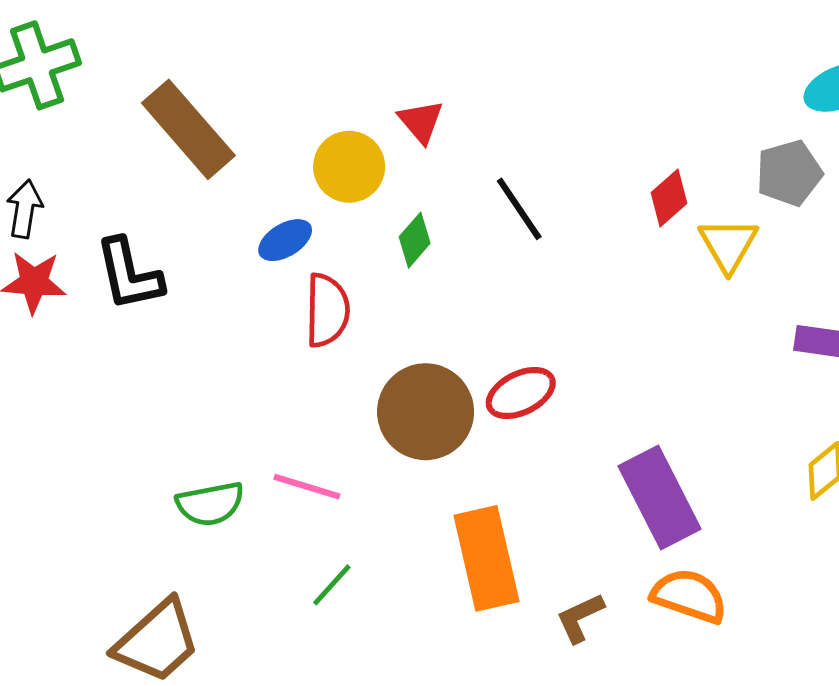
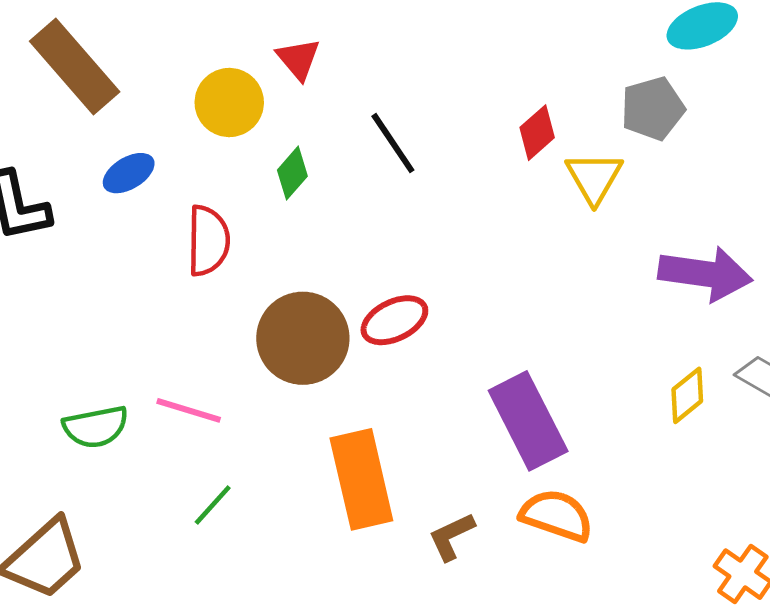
blue ellipse: (285, 240) -> (129, 173), moved

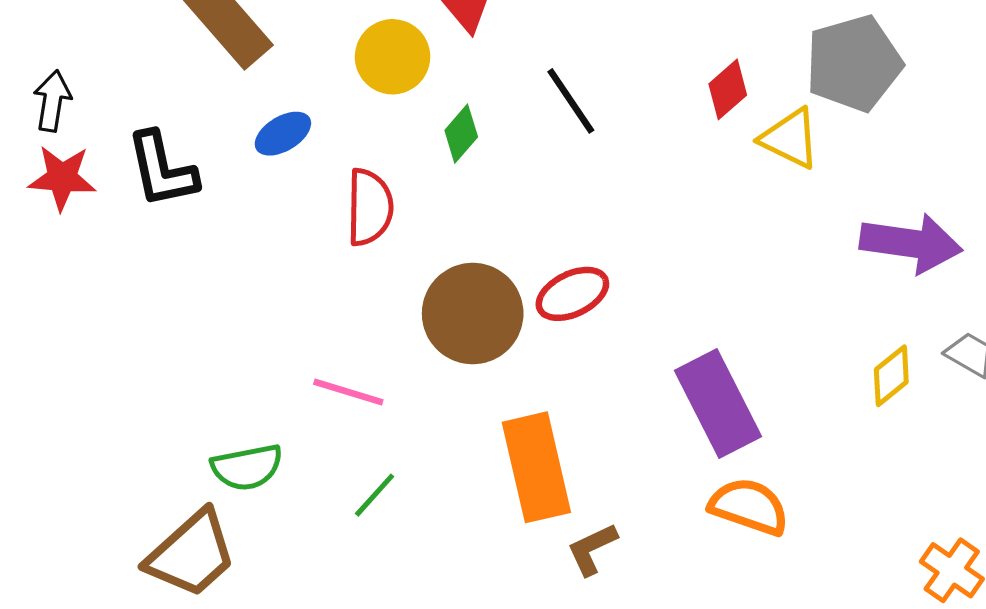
gray pentagon: (653, 109) -> (854, 63), size x1.4
yellow triangle: (594, 178) -> (790, 139), turned -34
green semicircle: (96, 427) -> (247, 467), moved
brown L-shape: (451, 536) -> (592, 549), moved

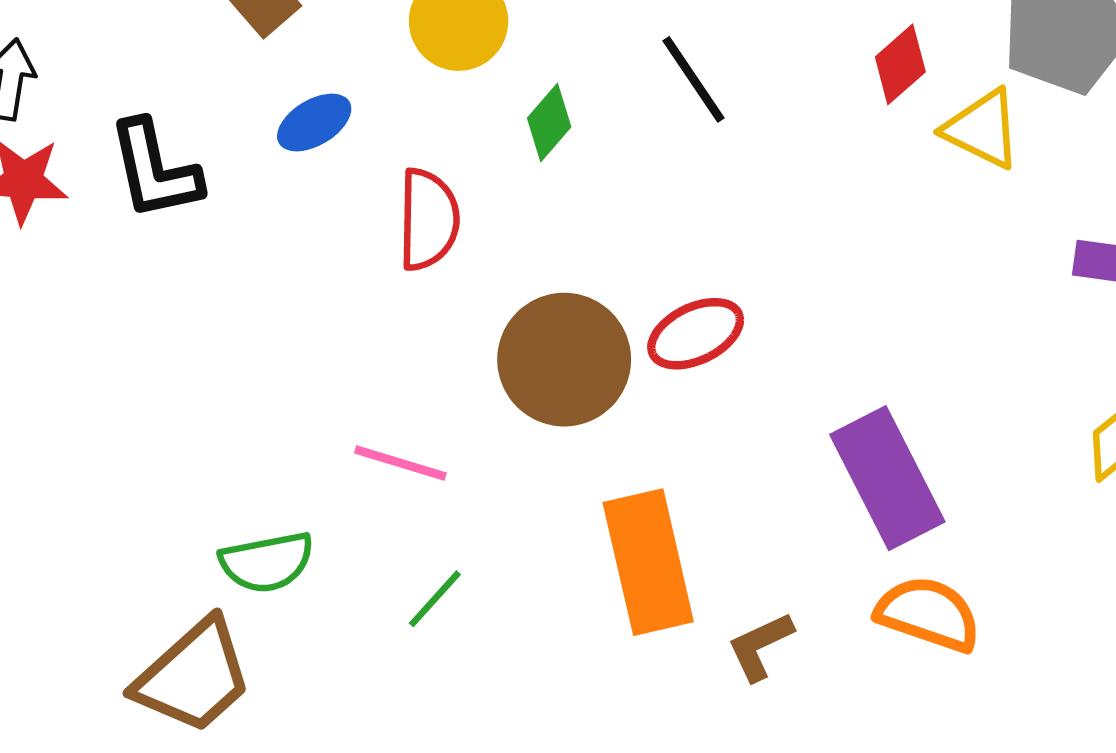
brown L-shape: (592, 549) -> (760, 646), moved

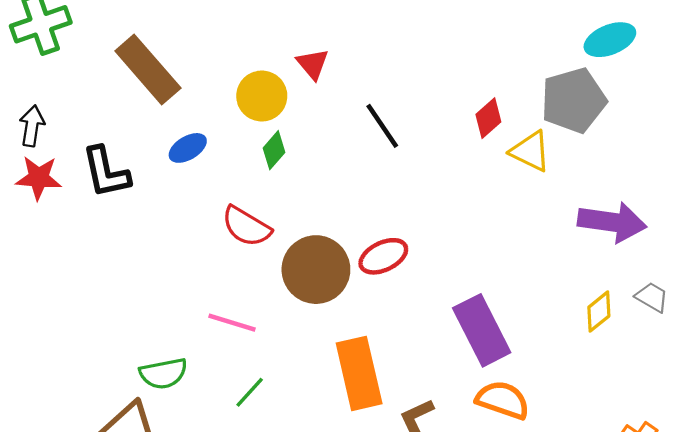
green diamond: (549, 123) -> (274, 150), moved
red semicircle: (428, 219) -> (246, 226), moved, turned 120

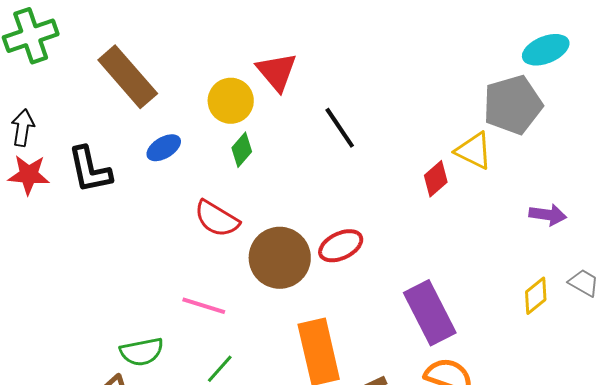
red triangle: (313, 64) -> (277, 72), size x1.4
red diamond: (488, 118) -> (436, 179), moved
purple arrow: (612, 222) -> (548, 215), size x0.6

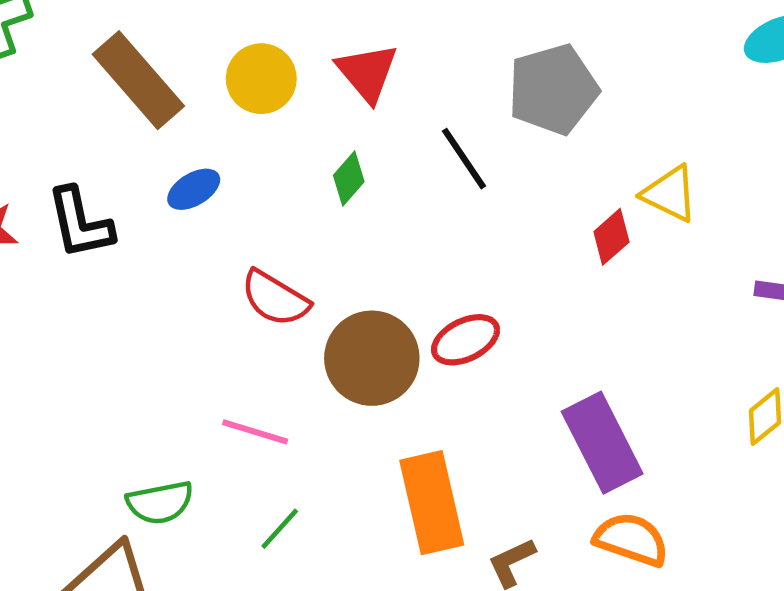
yellow circle: (231, 101) -> (261, 79), moved
gray pentagon: (513, 105) -> (553, 89), moved
green diamond: (242, 150) -> (349, 179), moved

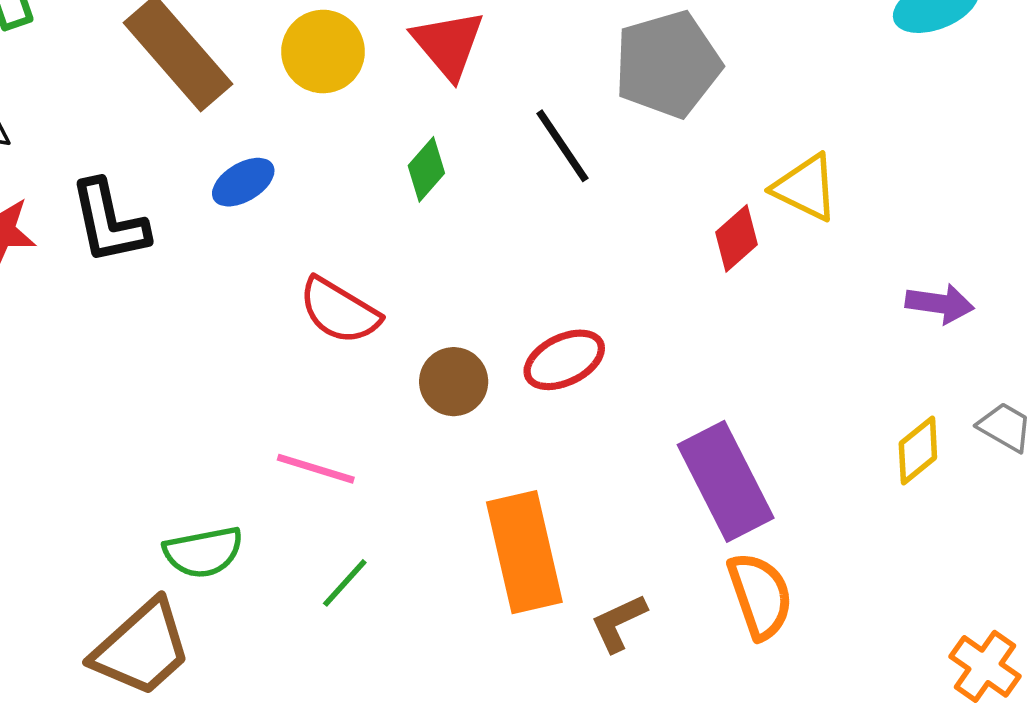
brown circle: (372, 358) -> (454, 382), size x0.6
orange semicircle: (631, 539) -> (760, 596), turned 52

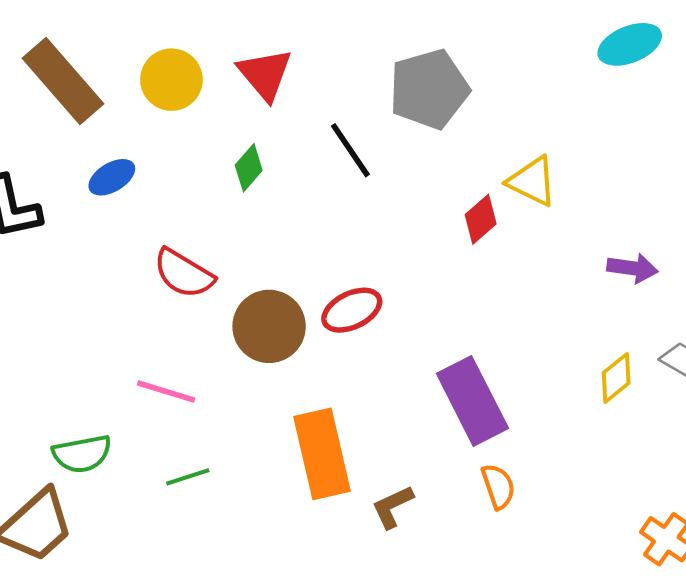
brown circle: (454, 382) -> (269, 326), size x1.4
green line: (345, 583) -> (188, 477), turned 30
orange semicircle: (760, 596) -> (498, 486), size x0.7

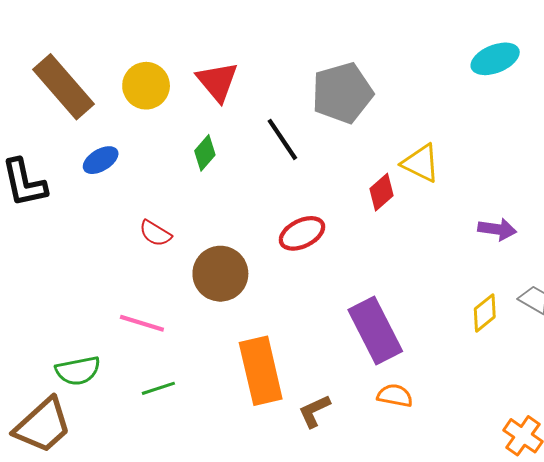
red semicircle: (184, 274) -> (155, 233), size x0.7
red ellipse: (352, 310) -> (302, 233), moved
orange semicircle: (498, 486) -> (395, 396), turned -60

